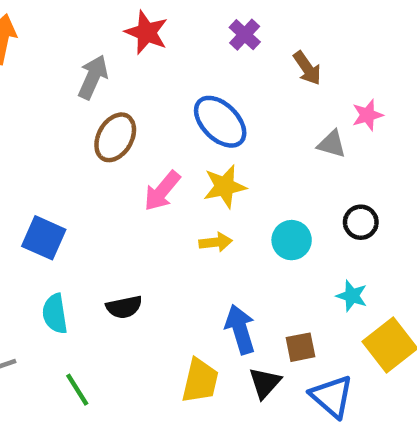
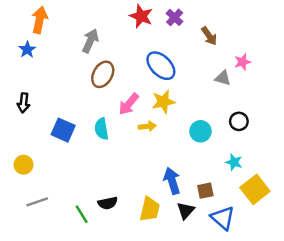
red star: (146, 32) -> (141, 16), moved
yellow arrow: (216, 242) -> (147, 126), moved
black semicircle: (124, 307) -> (108, 203), moved
cyan semicircle: (55, 314) -> (101, 129), moved

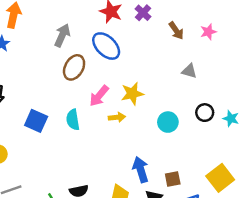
pink star: (243, 62) -> (208, 32), moved
blue ellipse: (161, 66) -> (106, 46), moved
cyan star: (234, 162) -> (231, 118), moved

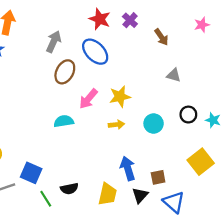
pink star: (208, 32) -> (202, 25), moved
yellow arrow: (117, 117) -> (116, 125), moved
cyan semicircle: (73, 120) -> (64, 121), turned 90
blue square: (36, 121) -> (31, 173), moved
yellow square: (220, 178) -> (201, 162), moved

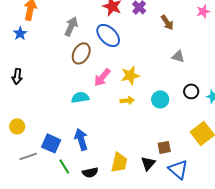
blue arrow: (128, 168) -> (81, 139), moved
black semicircle: (69, 189) -> (90, 172), moved

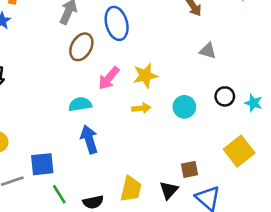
blue ellipse: (108, 35) -> (117, 23), turned 30
blue arrow: (81, 139) -> (89, 139), moved
blue square: (51, 143) -> (42, 164), turned -30

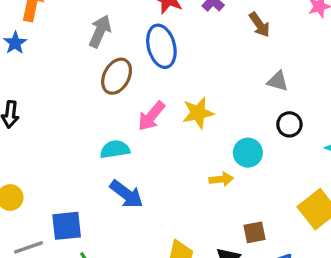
black circle: (225, 96) -> (289, 124), moved
yellow arrow: (141, 108) -> (221, 179), moved
blue arrow: (89, 139) -> (127, 194), turned 144

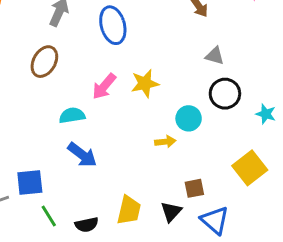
brown ellipse: (117, 76) -> (44, 62), moved
black circle: (289, 124) -> (225, 94), size x1.4

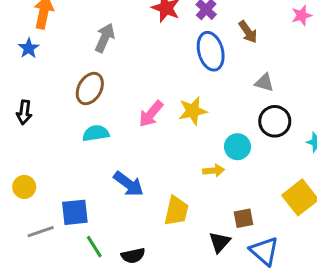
blue ellipse: (113, 25) -> (211, 51), moved
cyan semicircle: (72, 115) -> (96, 133), moved
yellow trapezoid: (129, 210) -> (176, 211), moved

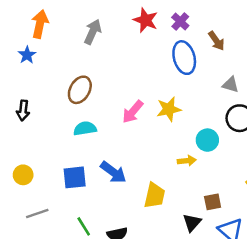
gray arrow: (105, 38) -> (93, 32), moved
blue square: (75, 212) -> (75, 177), moved

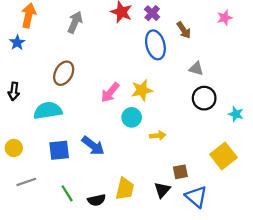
cyan semicircle: (85, 128) -> (48, 111), moved, size x1.4
cyan circle: (207, 140) -> (132, 117), moved
yellow trapezoid: (155, 195) -> (125, 189), moved

